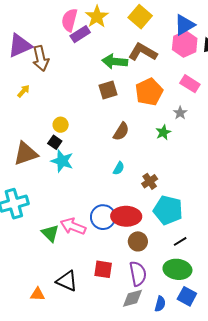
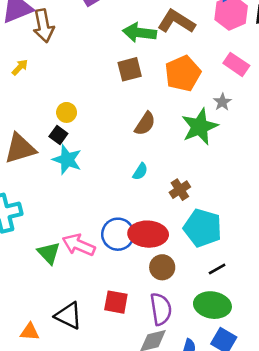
green star: (163, 132) -> (200, 127), size x1.8

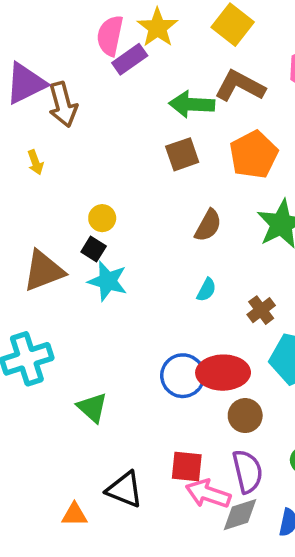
yellow arrow: (20, 67) -> (35, 162), turned 120
pink arrow: (79, 245) -> (208, 494), moved

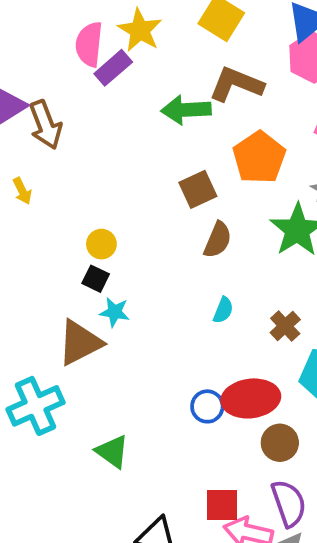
brown square: (182, 154) -> (198, 189), moved
brown triangle: (44, 271) -> (80, 343), moved
cyan star: (108, 281) -> (115, 312), size x0.7
blue circle: (183, 376) -> (207, 406), size x0.7

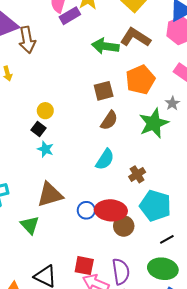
cyan semicircle: (223, 310) -> (105, 159), size x1.5
brown triangle: (80, 343) -> (50, 195), moved
brown circle: (280, 443) -> (124, 226), moved

